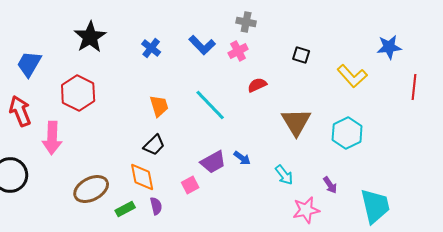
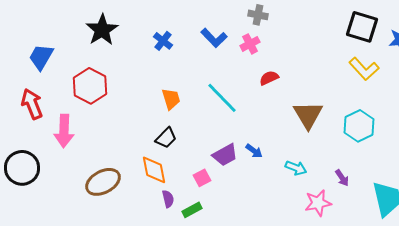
black square: (301, 55) -> (362, 27), moved, size x1.8
cyan arrow: (284, 175) -> (296, 168), turned -30
green rectangle: (125, 209) -> (192, 210), moved

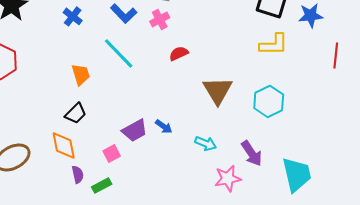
yellow L-shape: (364, 69) -> (274, 44), turned -48
cyan line: (222, 98) -> (119, 53), moved
purple arrow: (342, 178) -> (252, 153), size x1.5

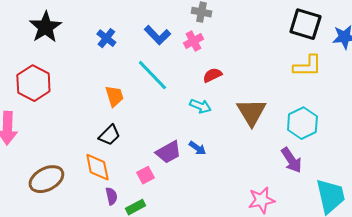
cyan arrow: (206, 143) -> (200, 106), moved
purple arrow: (252, 153) -> (291, 160), moved

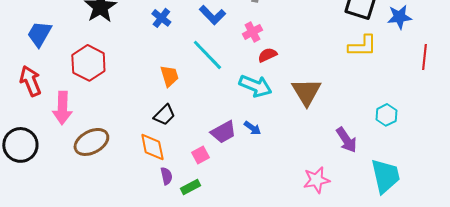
pink cross: (193, 41) -> (252, 32), moved
cyan arrow: (200, 106) -> (255, 86), size x1.5
cyan hexagon: (302, 123) -> (386, 115), moved, size x0.7
brown ellipse: (46, 179) -> (91, 142), moved

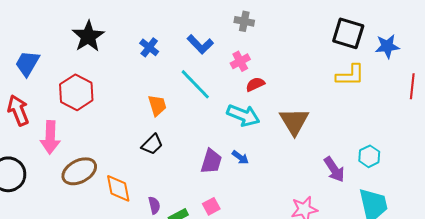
cyan hexagon: (386, 115) -> (369, 156), moved
purple trapezoid: (223, 132) -> (211, 161), turned -44
orange diamond: (152, 147) -> (118, 188), moved
pink square: (200, 155) -> (211, 206), moved

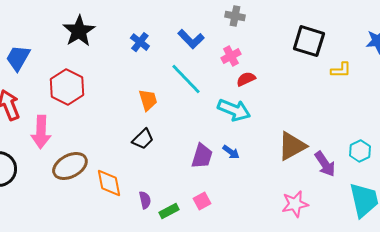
black square: (348, 33) -> (309, 41), moved
yellow L-shape: (350, 75) -> (341, 70), size x0.7
brown triangle: (294, 121) -> (292, 146), moved, turned 32

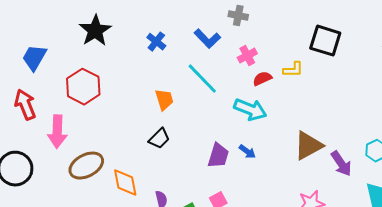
gray cross: (235, 16) -> (238, 16), moved
yellow L-shape: (341, 70) -> (293, 70), moved

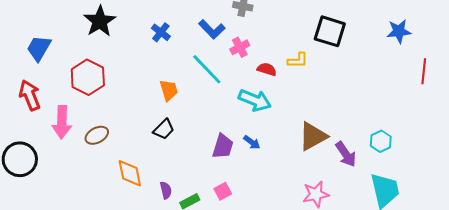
pink cross: (247, 56) -> (240, 47), moved
red semicircle: (262, 79) -> (267, 69), turned 42
brown ellipse: (86, 166) -> (97, 135), moved, size x0.7

